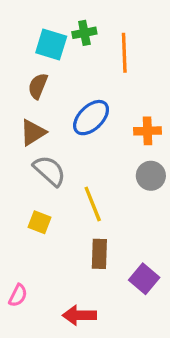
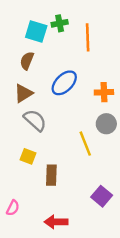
yellow line: (93, 204) -> (85, 144), moved
brown rectangle: (99, 254) -> (51, 175), moved

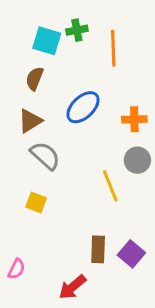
brown rectangle: (51, 175) -> (98, 249), moved
red arrow: (56, 222) -> (72, 287), turned -40

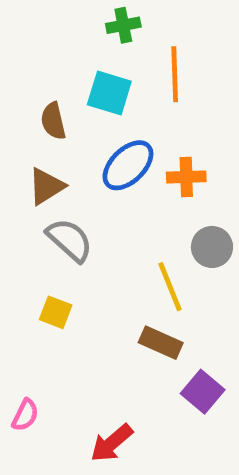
green cross: (77, 30) -> (123, 25), moved
cyan square: (47, 41) -> (109, 93), moved
brown semicircle: (35, 79) -> (53, 121), turned -35
orange cross: (134, 119) -> (186, 177), moved
brown rectangle: (98, 249) -> (161, 343), moved, turned -68

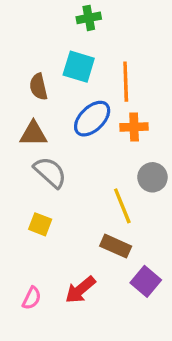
orange line: (175, 74) -> (126, 82), moved
brown triangle: (46, 186) -> (33, 134), turned 32
pink semicircle: (25, 415) -> (32, 298), moved
red arrow: (112, 443) -> (80, 290), moved

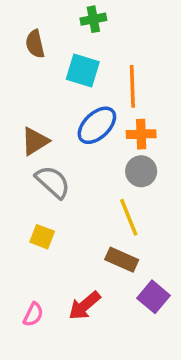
brown semicircle: (38, 87) -> (35, 44), moved
brown triangle: (33, 134) -> (35, 141), turned -32
gray circle: (152, 177) -> (141, 171), moved

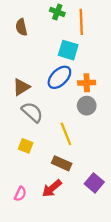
green cross: (93, 19) -> (57, 12), turned 32
cyan square: (83, 70) -> (68, 50), moved
orange line: (132, 86) -> (81, 22), moved
yellow line: (129, 217) -> (66, 134), moved
brown rectangle: (122, 260) -> (62, 163), moved

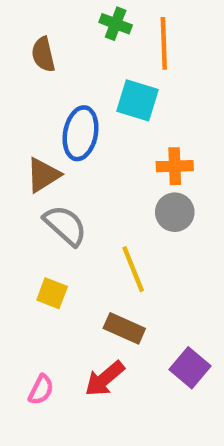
blue ellipse: (59, 77) -> (81, 133), moved, turned -35

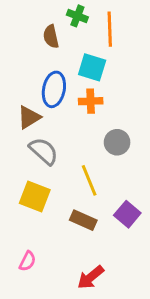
brown semicircle: (43, 54) -> (51, 37), moved
orange cross: (175, 166) -> (91, 101), moved
yellow square: (52, 293) -> (35, 197), size x1.5
purple square: (190, 368) -> (127, 214), moved
red arrow: (105, 379) -> (91, 277), moved

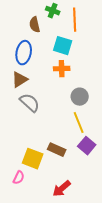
blue ellipse: (54, 89) -> (24, 53), moved
yellow line: (89, 180) -> (79, 123), moved
yellow square: (35, 197) -> (33, 159), moved

